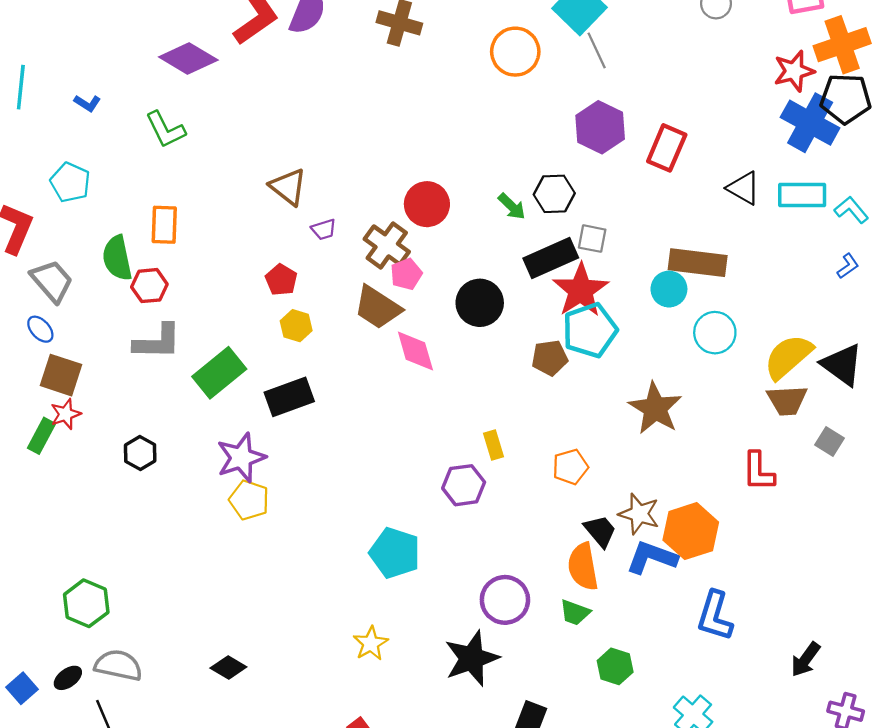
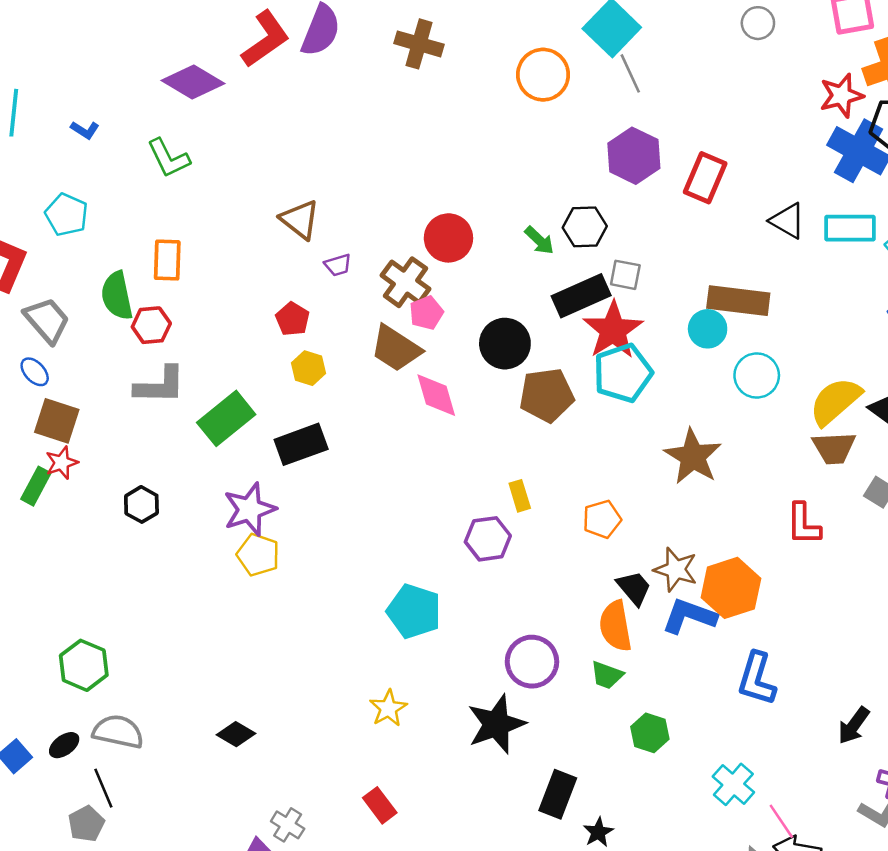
brown pentagon: (550, 358) -> (547, 395), moved, size x1.4

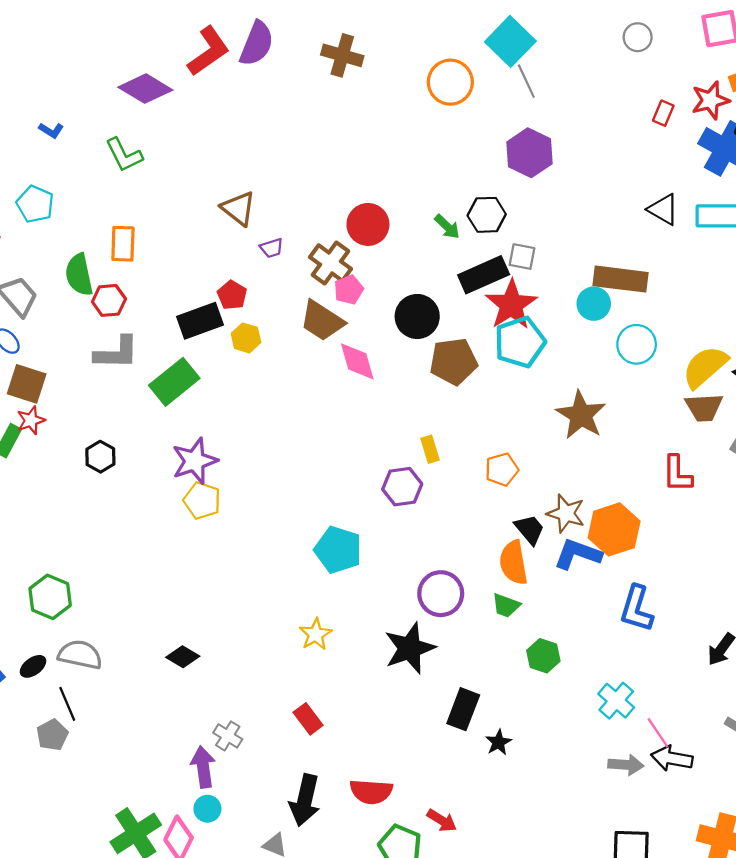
red rectangle: (705, 178) -> (663, 113), moved, size x0.6
black rectangle: (301, 444) -> (200, 321), moved

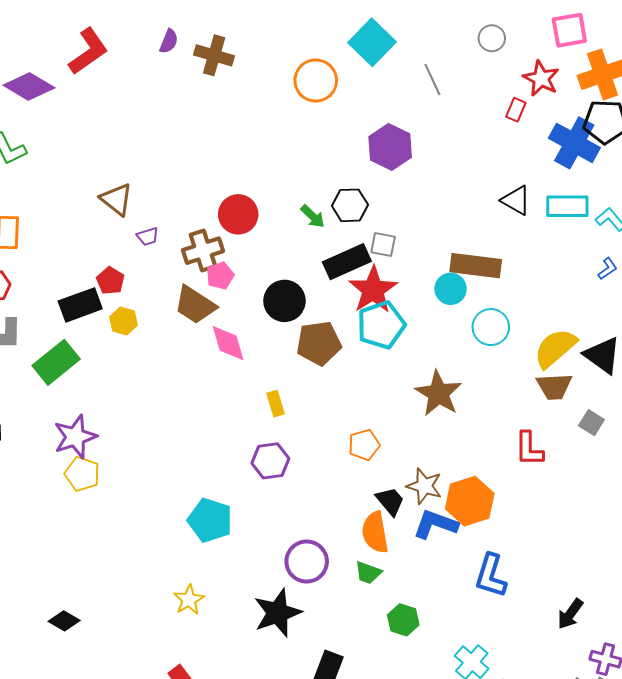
purple semicircle: (257, 44) -> (169, 41), moved, size x0.6
gray line: (526, 81) -> (432, 80), moved
red star: (710, 100) -> (541, 78), moved, turned -30
brown cross: (330, 263) -> (203, 251), turned 36
yellow rectangle: (430, 449) -> (275, 404), moved

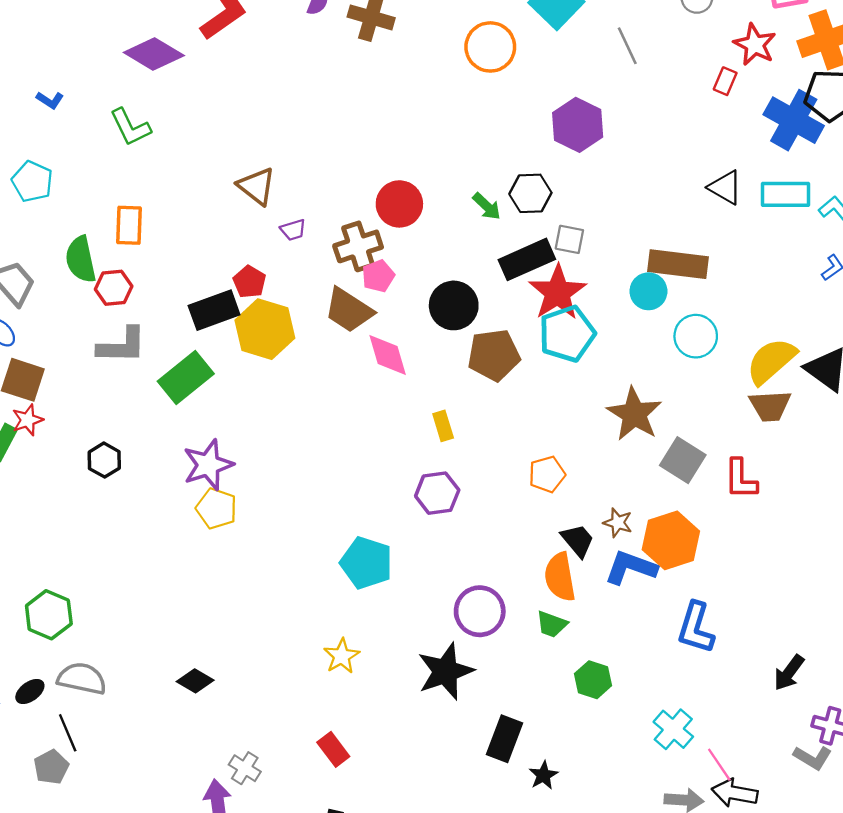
yellow hexagon: (123, 321) -> (265, 329), size x1.8
gray square: (591, 423) -> (683, 460), moved, size x1.5
brown star: (424, 486) -> (618, 523), size x0.7

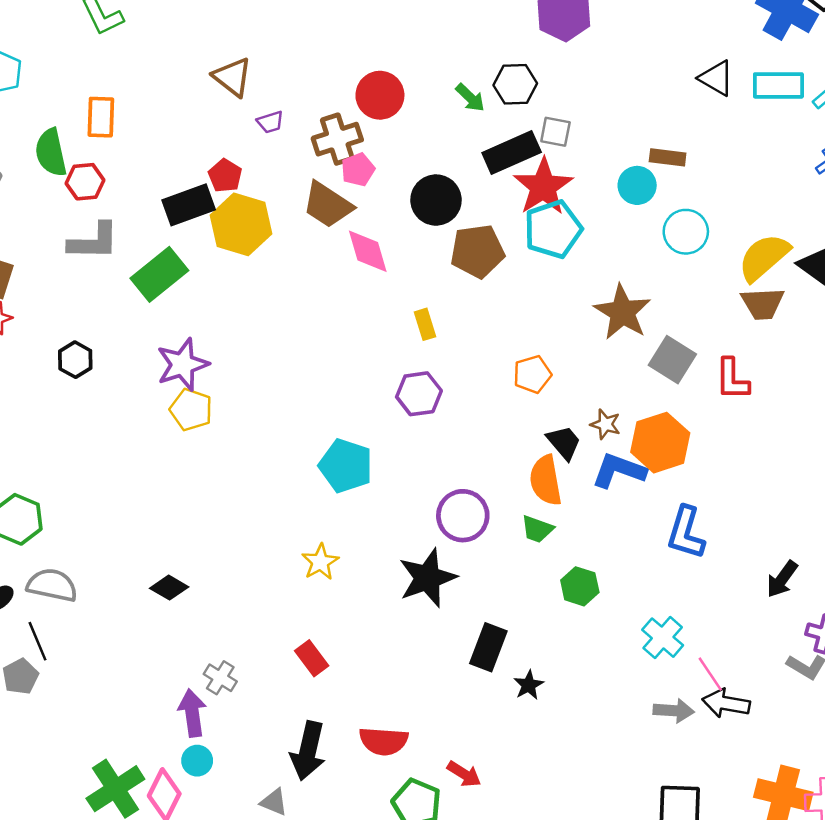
brown rectangle: (678, 264) -> (668, 157), size x0.6

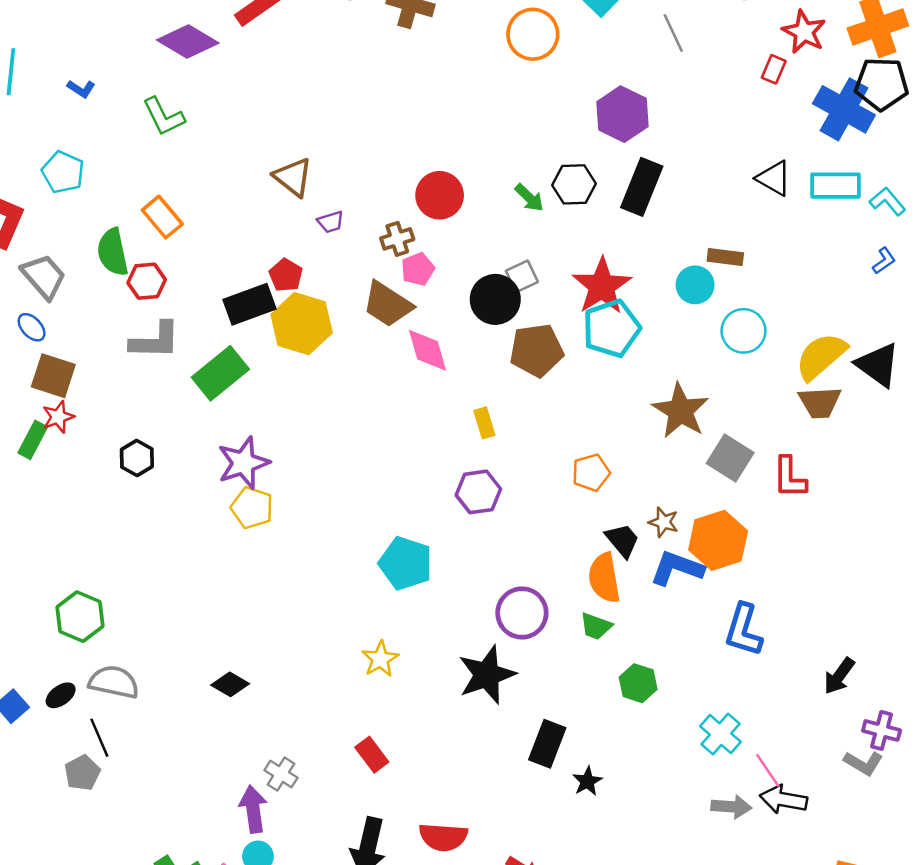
orange rectangle: (101, 117) -> (162, 217), turned -42
gray square: (555, 132) -> (522, 276), moved, turned -36
brown cross: (337, 139) -> (397, 239), size x0.7
black rectangle: (512, 152) -> (642, 187), moved, turned -44

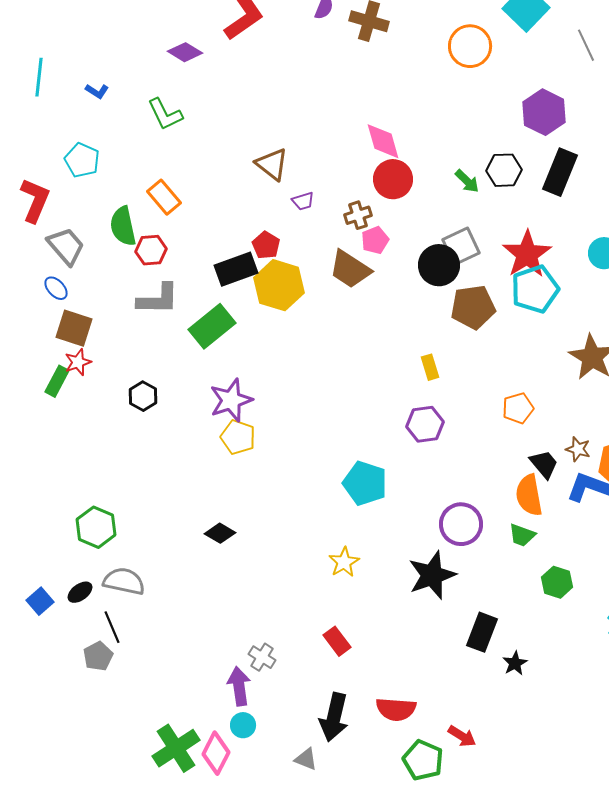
purple diamond: (188, 41) -> (185, 52), size x0.7
gray square: (522, 276) -> (461, 246), size x1.4
pink diamond: (427, 350) -> (383, 141), moved
black diamond: (230, 684) -> (220, 533), moved

